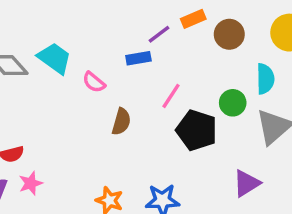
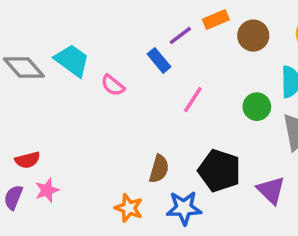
blue rectangle: (138, 58) -> (159, 60), turned 60
brown semicircle: (121, 122) -> (159, 169), moved
black pentagon: (197, 130) -> (219, 171), moved
purple triangle: (246, 183) -> (271, 190), turned -44

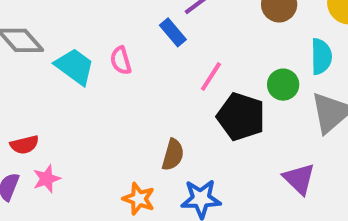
cyan trapezoid: (72, 60) -> (75, 66), moved
pink semicircle: (113, 85) -> (121, 60), turned 35
black pentagon: (219, 171) -> (241, 117), moved

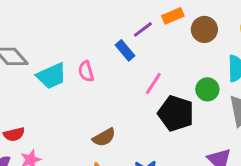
cyan trapezoid: (75, 66) -> (52, 76), turned 120
brown semicircle: (173, 155) -> (104, 137), moved, turned 45

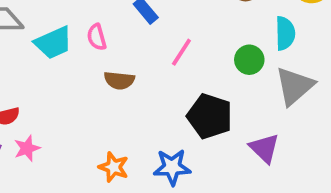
black pentagon: (176, 113) -> (210, 116), moved
brown semicircle: (104, 137) -> (119, 80), moved, turned 35

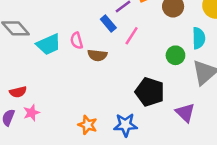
pink line: (181, 52) -> (132, 36), moved
brown semicircle: (119, 80) -> (97, 55), moved

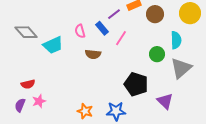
pink semicircle: (77, 41) -> (80, 31), moved

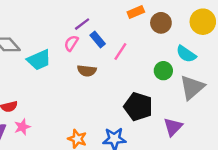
purple line: (114, 14) -> (82, 24), moved
pink semicircle: (80, 31) -> (71, 43), turned 48
cyan semicircle: (176, 40) -> (186, 54), turned 126
purple triangle: (165, 101) -> (173, 127), turned 30

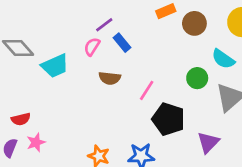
pink line: (120, 52) -> (147, 90), moved

